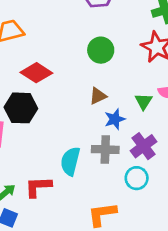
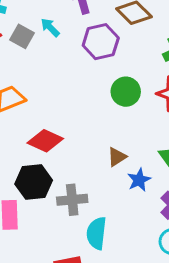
green circle: (101, 50) -> (126, 92), moved
gray cross: (105, 149) -> (72, 200), moved

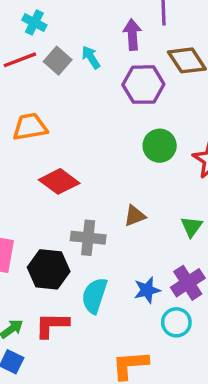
blue star: (139, 180) -> (147, 290), moved
black hexagon: (34, 182) -> (49, 269), moved
gray cross: (72, 200) -> (88, 238), moved

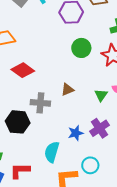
cyan semicircle: (94, 296) -> (52, 152), moved
cyan circle: (176, 322) -> (90, 165), moved
red L-shape: (52, 325) -> (20, 171), moved

